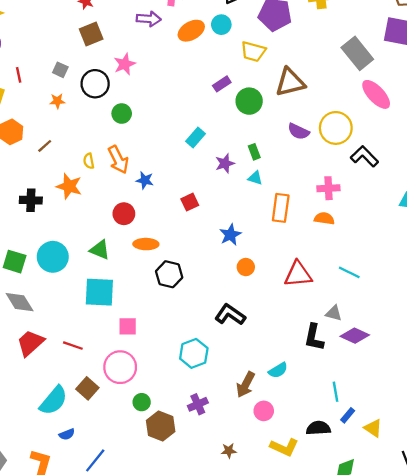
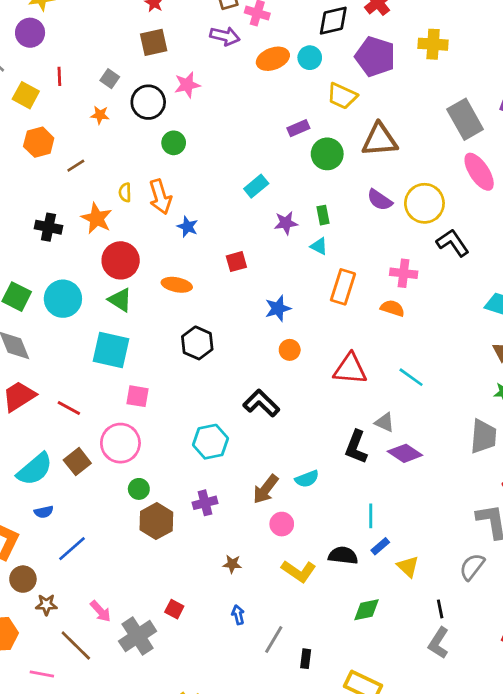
red circle: (124, 214) -> (121, 260), moved, size x1.4
orange ellipse: (146, 244) -> (177, 285), moved

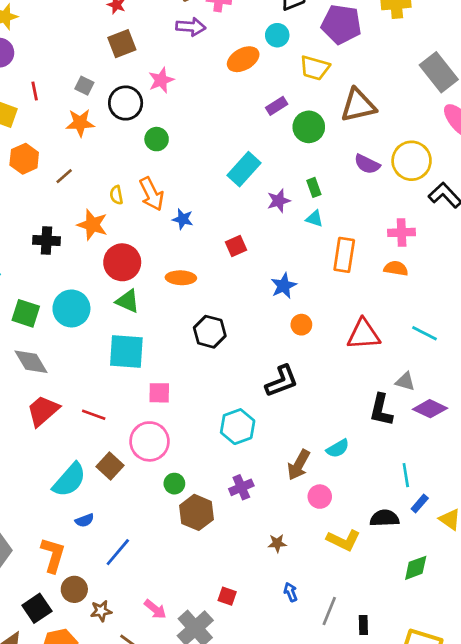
orange ellipse: (273, 59) -> (243, 59), moved
orange star: (100, 115) -> (80, 123), size x1.5
cyan rectangle: (256, 186) -> (244, 169), size x1.4
black L-shape: (261, 403) -> (282, 381), turned 123

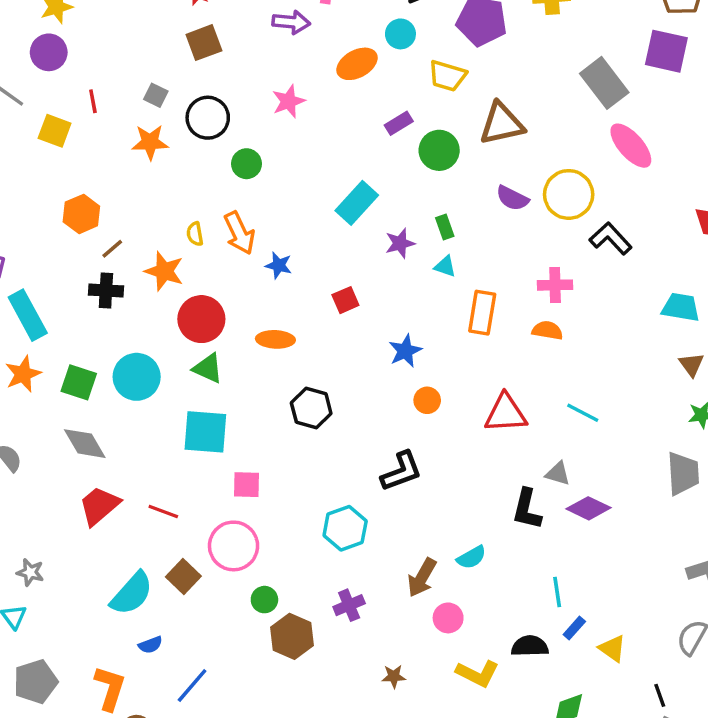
pink star: (161, 80) -> (289, 101), moved
orange hexagon: (24, 159) -> (81, 214), moved
brown line: (64, 176) -> (112, 249), moved

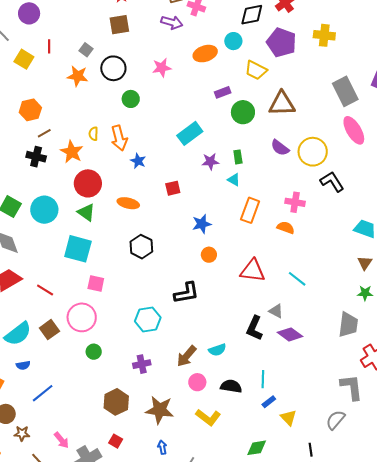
brown hexagon: (292, 636) -> (116, 402), moved
black semicircle: (530, 646) -> (231, 386), moved
brown star: (394, 676) -> (160, 410), size x2.0

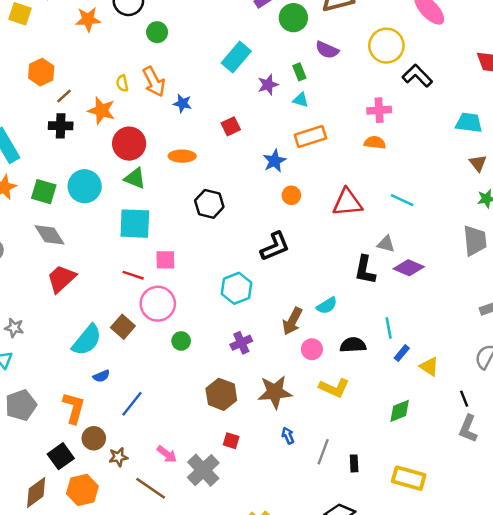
purple semicircle: (280, 148) -> (327, 50), moved
orange rectangle: (250, 210) -> (310, 136), moved, turned 65
red line: (45, 290) -> (133, 275), moved

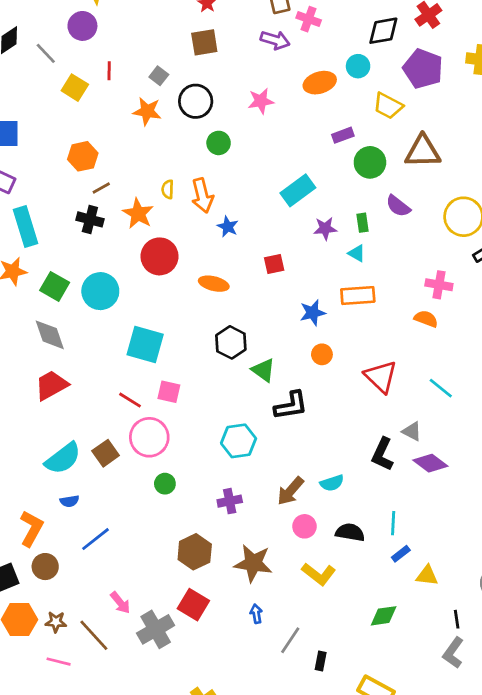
green triangle: (135, 178) -> (263, 370), moved
red triangle: (347, 203) -> (381, 377), turned 36
yellow triangle: (429, 367) -> (427, 575), turned -40
red square: (231, 441) -> (193, 605), size x1.6
brown star: (118, 457) -> (56, 622), moved

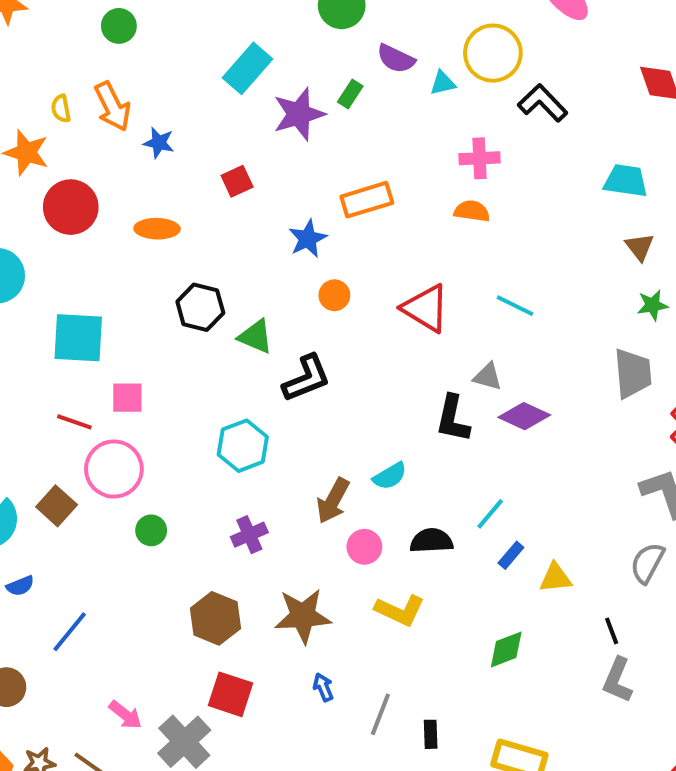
green rectangle: (362, 223) -> (350, 94), turned 54
purple star: (325, 228) -> (299, 114), size x1.5
cyan triangle: (357, 253) -> (443, 83), moved, turned -30
cyan line: (393, 523) -> (490, 514), turned 50

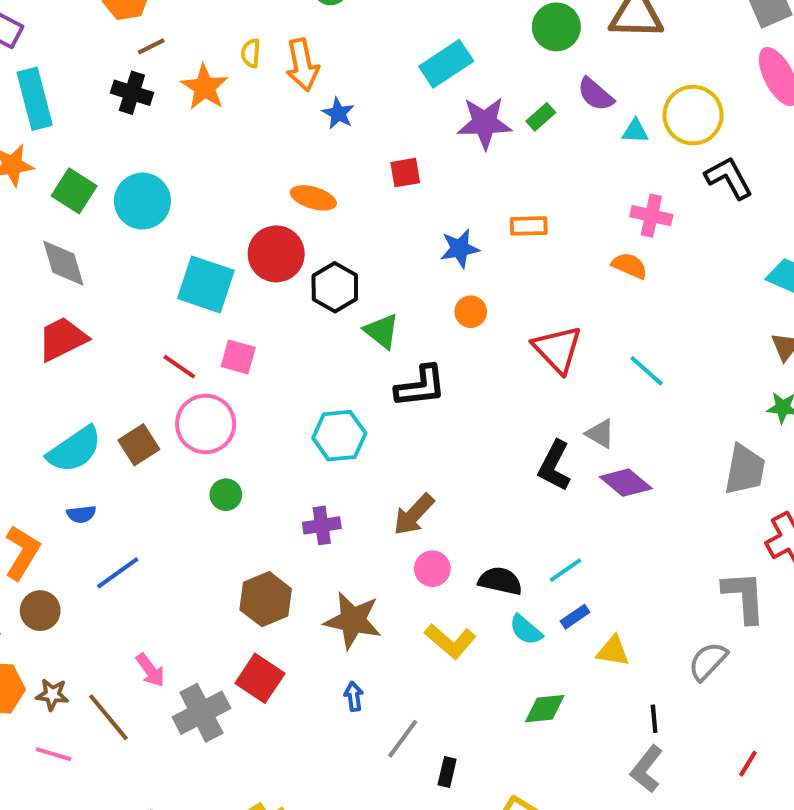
orange rectangle: (367, 200) -> (529, 226), size x0.7
red circle: (71, 207) -> (276, 254), moved
cyan semicircle: (390, 476) -> (526, 630), moved, turned 56

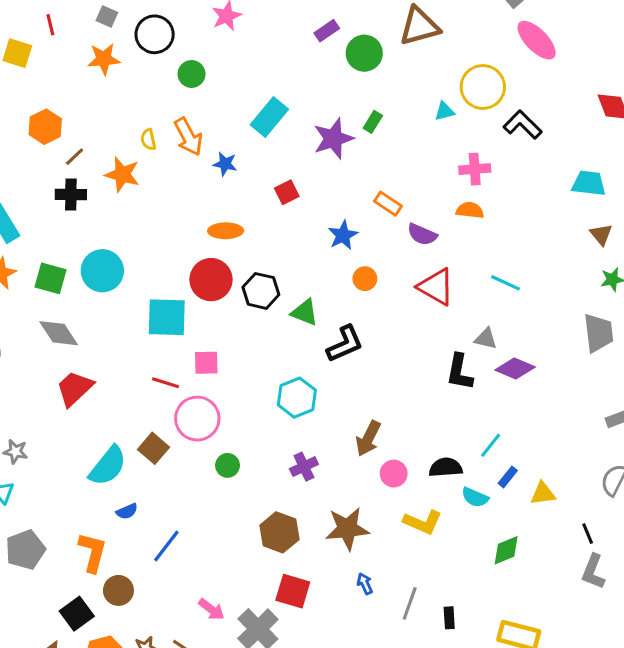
cyan rectangle: (446, 64) -> (269, 117), moved
purple semicircle: (596, 94) -> (422, 234), moved
orange rectangle: (529, 226) -> (388, 204), turned 52

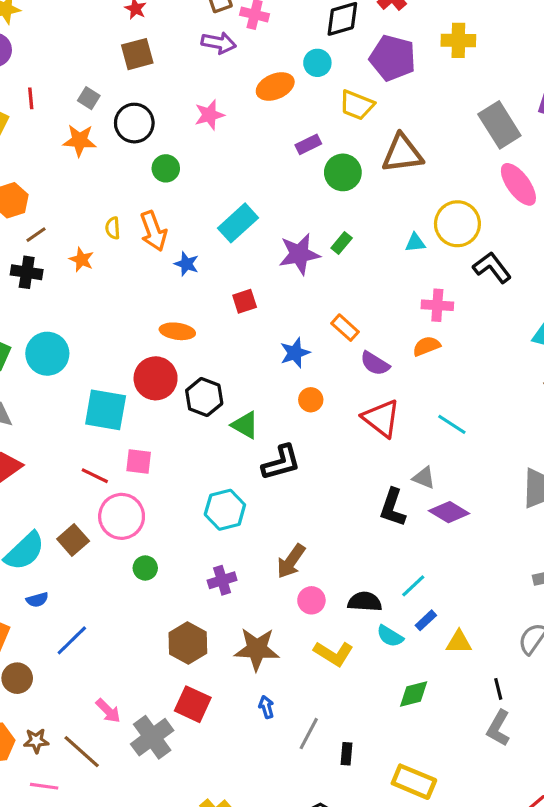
orange star: (122, 174) -> (81, 260), size x0.7
orange semicircle: (470, 210) -> (427, 346), turned -36

